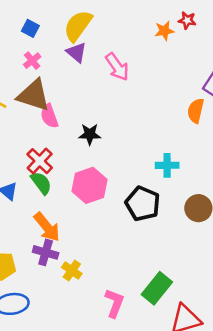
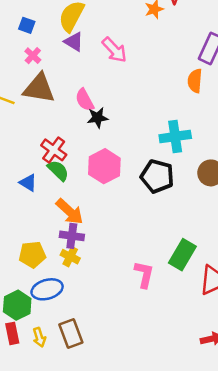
pink semicircle: (49, 116) -> (85, 100), moved
cyan cross: (167, 165) -> (175, 137), size x1.4
yellow cross: (72, 271) -> (70, 257), moved

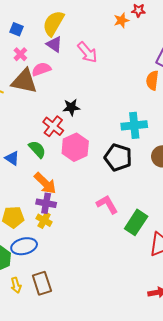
pink semicircle: (85, 100) -> (41, 69), moved, turned 96
red cross: (54, 150) -> (53, 126), moved
pink L-shape: (144, 274) -> (107, 204), moved, turned -45

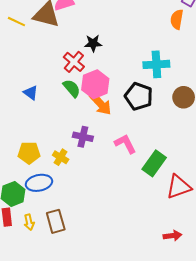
green semicircle: (37, 149) -> (72, 88), moved
orange arrow: (45, 183) -> (101, 104), moved
purple cross: (46, 203) -> (83, 137), moved

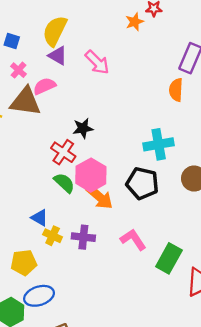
blue triangle: (31, 93) -> (39, 218), moved
yellow cross: (61, 157) -> (53, 236), moved

